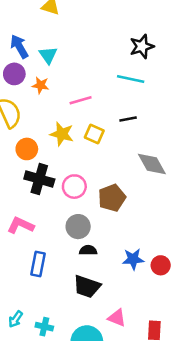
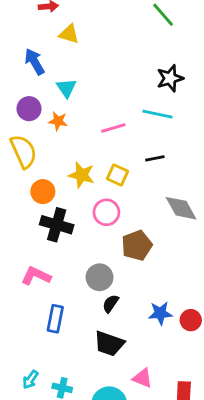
blue arrow: (19, 46) -> (35, 62), moved
pink line: (81, 100) -> (113, 128), moved
pink circle: (74, 187) -> (106, 212), moved
black semicircle: (88, 250) -> (111, 304), turned -54

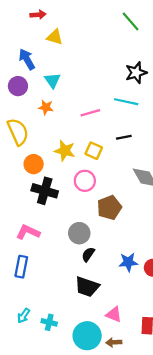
purple circle: (29, 109) -> (18, 86), moved
blue rectangle: (55, 319) -> (21, 267), moved

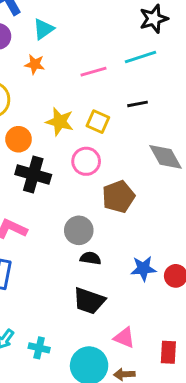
cyan triangle: (53, 80) -> (43, 29), turned 30
cyan line: (126, 102) -> (140, 57), turned -30
black semicircle: (88, 254) -> (91, 258), turned 64

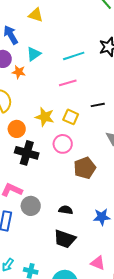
cyan line: (140, 57) -> (74, 56), moved
orange star: (35, 64) -> (19, 72), moved
gray circle: (79, 230) -> (31, 206), moved
pink triangle: (124, 338) -> (98, 263), moved

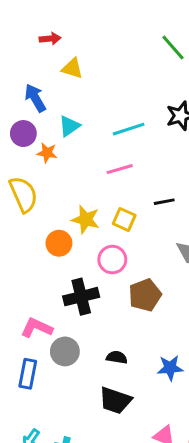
orange circle: (17, 129) -> (59, 243), moved
black cross: (27, 153) -> (81, 297), moved, turned -30

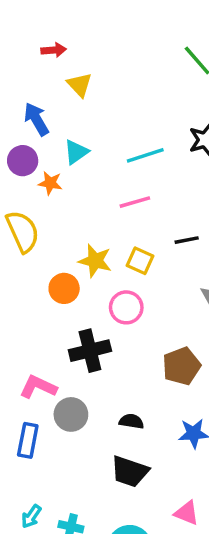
yellow triangle: (72, 68) -> (80, 85), turned 30
brown pentagon: (145, 295) -> (181, 366), moved

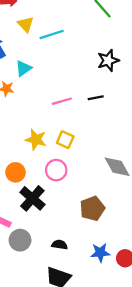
cyan line: (145, 155) -> (52, 34), moved
black line: (187, 240) -> (96, 98), moved
orange circle: (64, 288) -> (15, 172), moved
black cross: (90, 351) -> (32, 198), turned -35

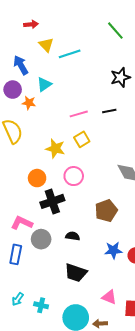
yellow square: (65, 140) -> (82, 139), moved, turned 35
black cross: (32, 198) -> (52, 201), turned 30
black semicircle: (60, 245) -> (73, 236), moved

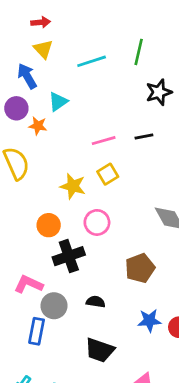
green line: (115, 31) -> (139, 52), moved, turned 54
yellow triangle: (46, 45) -> (43, 49), moved
blue rectangle: (16, 254) -> (37, 331), moved

